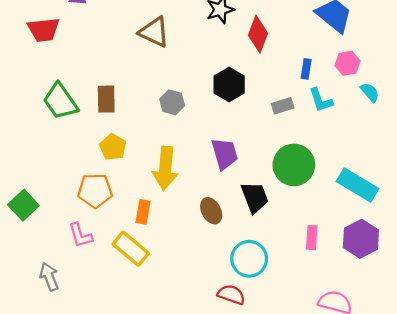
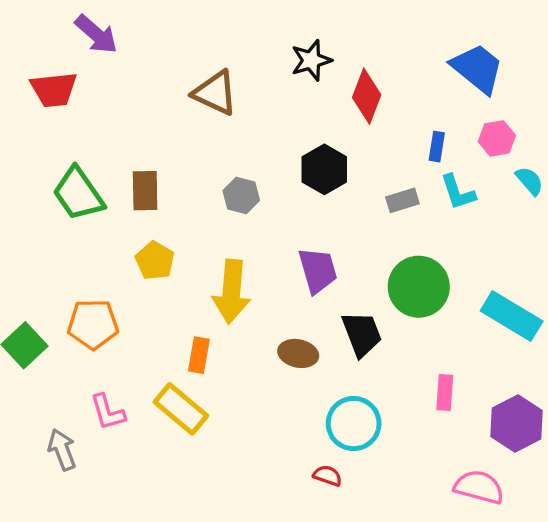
orange pentagon: (95, 191) -> (93, 324), moved
brown ellipse: (211, 211) -> (298, 353), turned -50
pink L-shape: (80, 235) -> (108, 412), moved
purple hexagon: (361, 239) -> (516, 424), moved
red semicircle: (231, 295) -> (328, 476), size x0.7

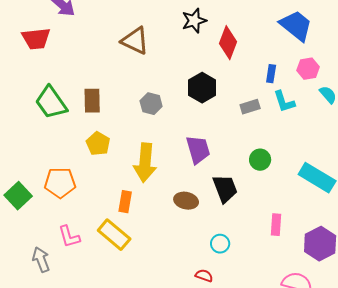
green circle: (419, 287) -> (260, 160), size x0.6
cyan circle: (354, 424) -> (220, 244), size x0.6

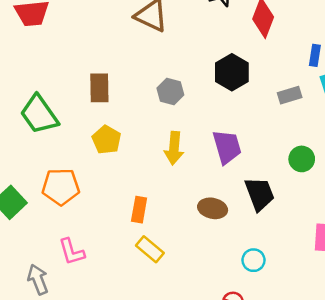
green trapezoid: (51, 103) -> (39, 114), moved
yellow arrow: (145, 163) -> (174, 148), moved, size x0.7
yellow rectangle: (114, 235) -> (150, 249), moved, size x0.7

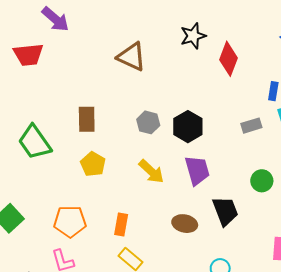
black hexagon: (232, 72) -> (188, 127), moved
yellow arrow: (174, 148) -> (151, 171), turned -52
orange pentagon: (61, 187) -> (70, 221), moved

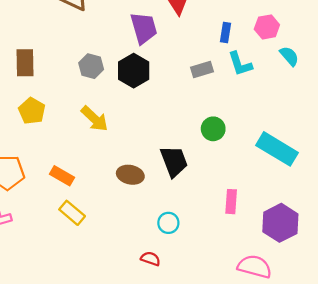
purple trapezoid: (197, 170) -> (144, 28), moved
orange rectangle: (121, 225) -> (62, 176), turned -70

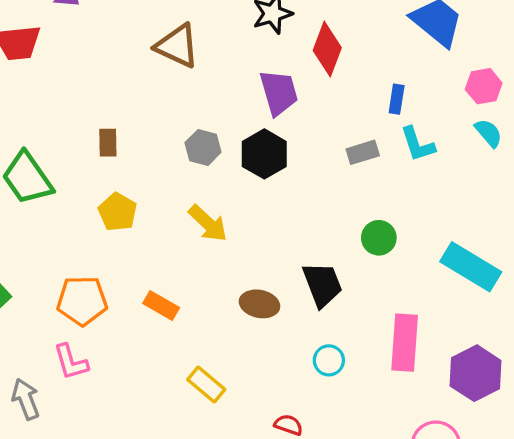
pink hexagon: (267, 27) -> (484, 86), moved
brown rectangle: (25, 63) -> (108, 143), size x0.7
pink rectangle: (231, 202) -> (405, 343), size x1.6
yellow rectangle: (72, 213) -> (206, 385), moved
cyan circle: (168, 223) -> (329, 360), moved

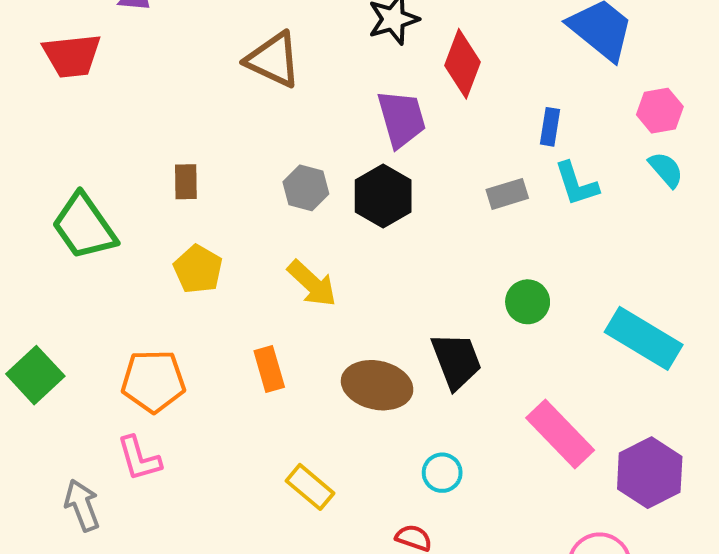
brown ellipse: (259, 304) -> (377, 385), size x1.4
orange rectangle: (161, 306) -> (269, 369), moved, turned 44
pink rectangle: (405, 343) -> (560, 434), turned -48
cyan circle: (329, 360) -> (442, 473), moved

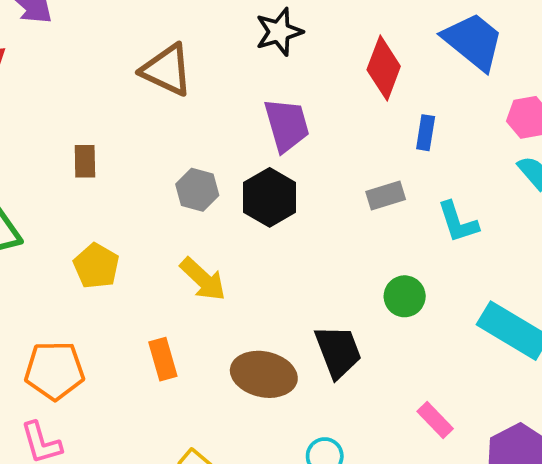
red diamond: (462, 64) -> (384, 68), moved
brown rectangle: (186, 182) -> (85, 161), moved
cyan L-shape: (576, 184) -> (458, 222), moved
pink rectangle: (560, 434) -> (435, 420), size x0.6

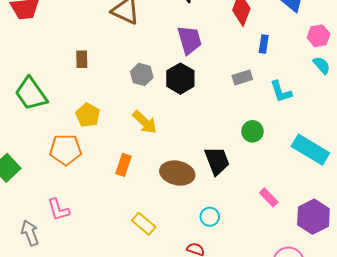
orange rectangle: (163, 359) -> (123, 165), turned 35
orange pentagon: (54, 371) -> (66, 150), moved

